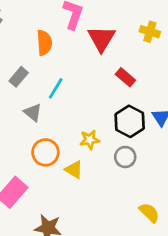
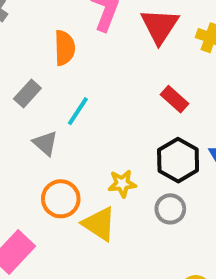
red triangle: (101, 39) -> (160, 26), moved
yellow triangle: (74, 170) -> (99, 224), size x1.4

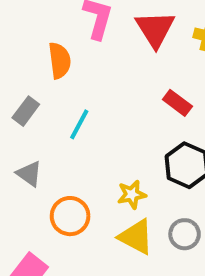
gray triangle: (45, 143) -> (29, 174), moved
gray circle: (170, 209) -> (185, 234), moved
yellow triangle: (99, 224) -> (136, 237), moved

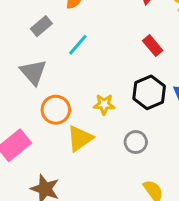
gray triangle: (29, 174) -> (33, 72), size x1.4
yellow triangle: (136, 237) -> (80, 138), moved, turned 44

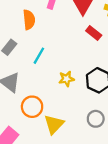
red rectangle: (153, 46) -> (94, 33), moved
yellow star: (104, 104) -> (66, 79), moved

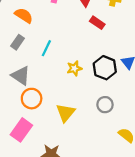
orange semicircle: (29, 20) -> (24, 16), moved, turned -48
orange circle: (32, 107) -> (32, 99), moved

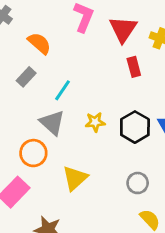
red rectangle: (97, 23) -> (134, 67), turned 32
gray triangle: (21, 76) -> (52, 123), moved
gray circle: (105, 105) -> (138, 183), moved

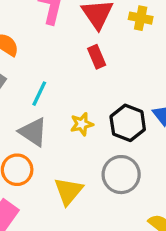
red rectangle: (134, 67) -> (97, 57), moved
gray circle: (138, 183) -> (121, 175), moved, size x1.5

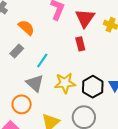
yellow star: (82, 124) -> (65, 83), size x1.5

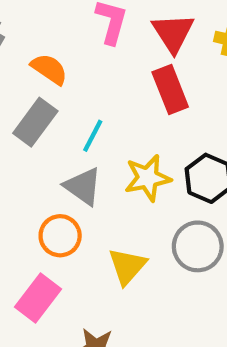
red rectangle: (80, 44) -> (170, 89), size x1.5
gray rectangle: (17, 51) -> (35, 122), size x1.5

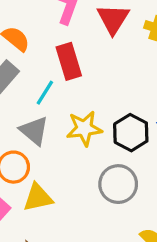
red rectangle: (170, 89) -> (69, 61), moved
yellow triangle: (127, 266) -> (38, 198), moved, turned 32

